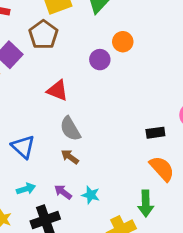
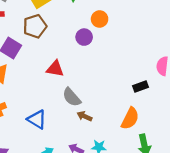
brown pentagon: (43, 35) -> (35, 26), turned 30
brown arrow: (70, 157) -> (84, 116), moved
orange semicircle: (162, 169) -> (130, 118), moved, turned 80

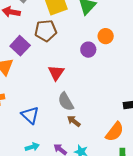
red triangle: (55, 69) -> (56, 73), turned 42

